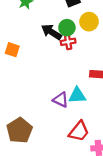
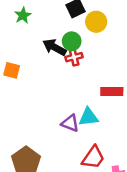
yellow circle: (89, 22) -> (96, 22), moved

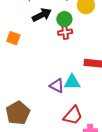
black arrow: (55, 47) -> (42, 15), moved, turned 120

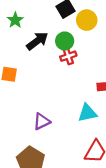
purple triangle: (57, 86) -> (42, 121), moved, turned -42

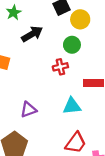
green circle: (65, 41) -> (72, 45), moved
red cross: (68, 56) -> (60, 67), moved

